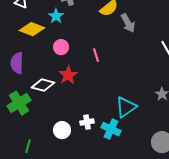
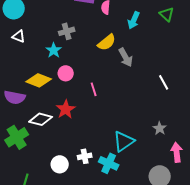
yellow diamond: (32, 29) -> (39, 80), moved
pink circle: (61, 47) -> (66, 73), moved
purple semicircle: (17, 63) -> (15, 97), turned -80

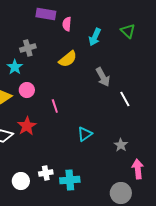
gray arrow: (126, 57) -> (103, 77), moved
cyan triangle: (124, 141) -> (85, 134), moved, size x0.7
cyan cross: (109, 163) -> (70, 180), turned -30

